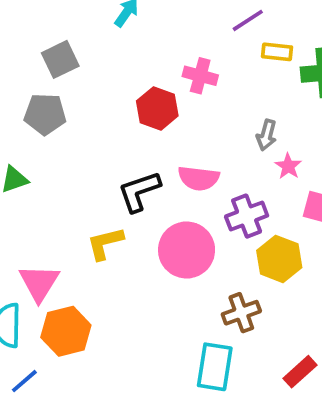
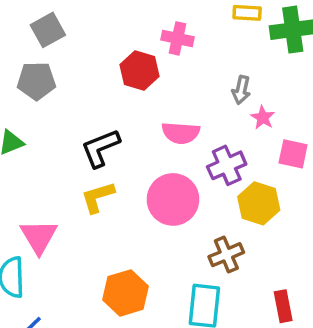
black L-shape: (139, 191) -> (100, 148), moved
orange hexagon: (66, 331) -> (125, 293), moved
red rectangle: (300, 372) -> (283, 306), turned -56

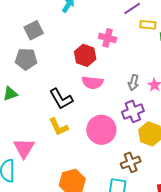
gray arrow: (241, 90) -> (133, 82), moved
pink semicircle: (181, 133) -> (92, 83), moved
black L-shape: (100, 148) -> (61, 99), turned -100
yellow L-shape: (98, 197) -> (58, 127), turned -100

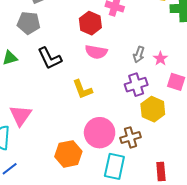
black L-shape: (61, 99) -> (50, 58), moved
yellow L-shape: (58, 127) -> (82, 89), moved
pink circle: (101, 130) -> (100, 133), moved

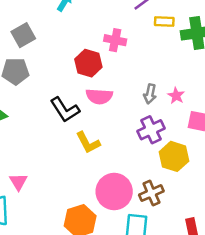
black L-shape: (50, 58) -> (65, 110), moved
pink triangle: (21, 115) -> (18, 182), size x0.7

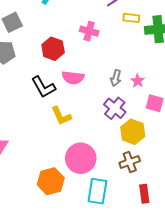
red hexagon: (88, 63) -> (53, 49), moved
purple cross: (151, 130) -> (115, 108), turned -30
brown cross: (151, 193) -> (130, 162), moved

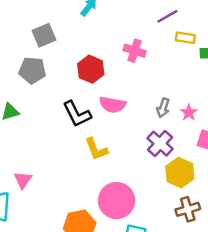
brown cross: (130, 162) -> (188, 209), moved

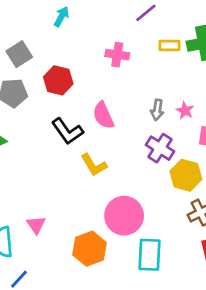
yellow rectangle: (185, 38) -> (169, 45), moved
red hexagon: (91, 69) -> (58, 80), moved
pink semicircle: (112, 105) -> (103, 115), turned 65
pink triangle: (23, 180) -> (36, 225), moved

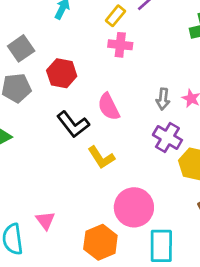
yellow rectangle: (169, 45) -> (115, 16), moved, turned -48

